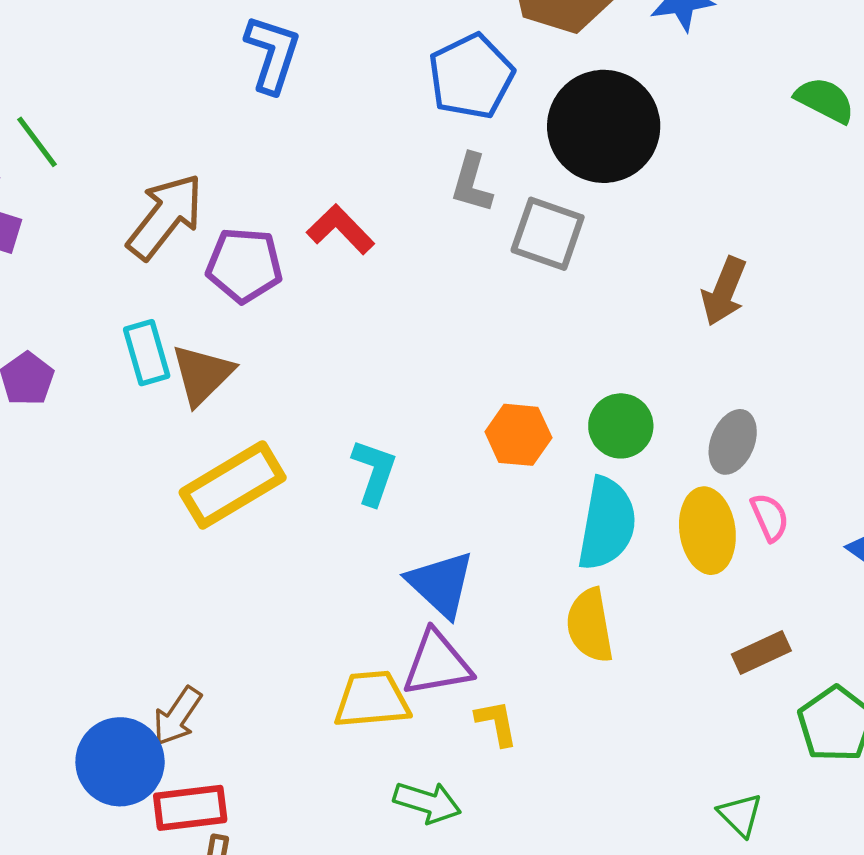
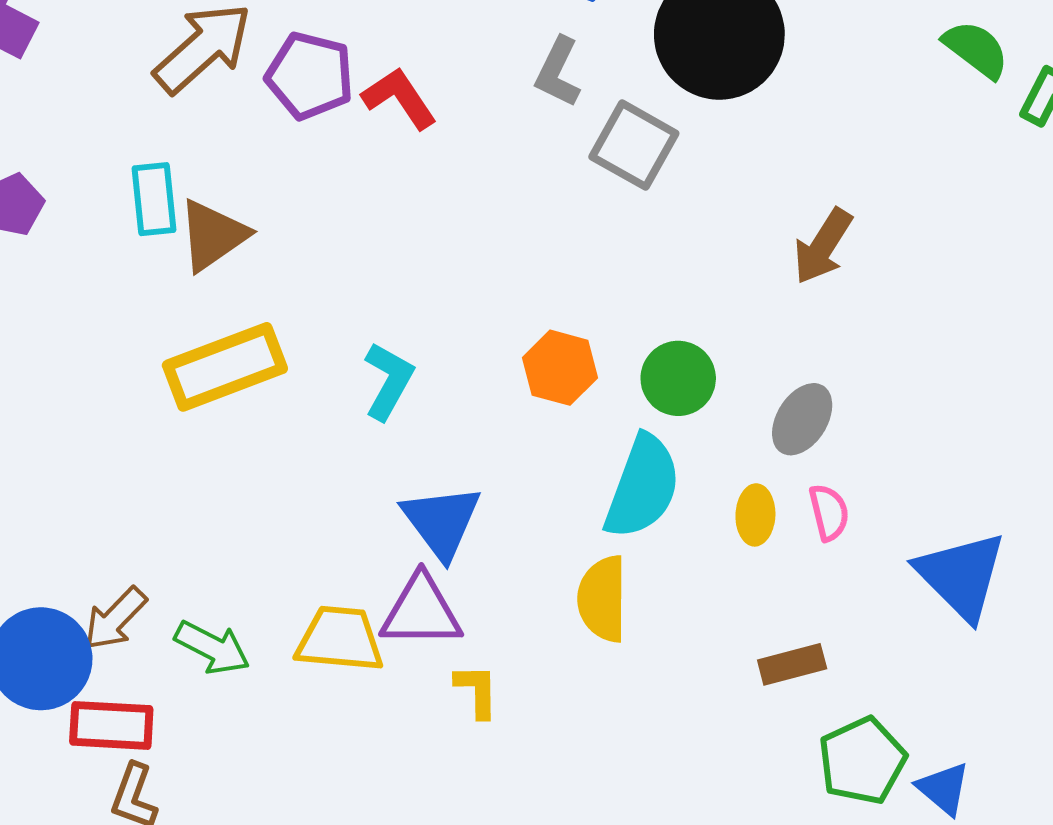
purple pentagon: (244, 265) -> (310, 76), moved
yellow ellipse: (707, 531) -> (755, 515), size x0.6
green arrow: (427, 802) -> (212, 648), moved

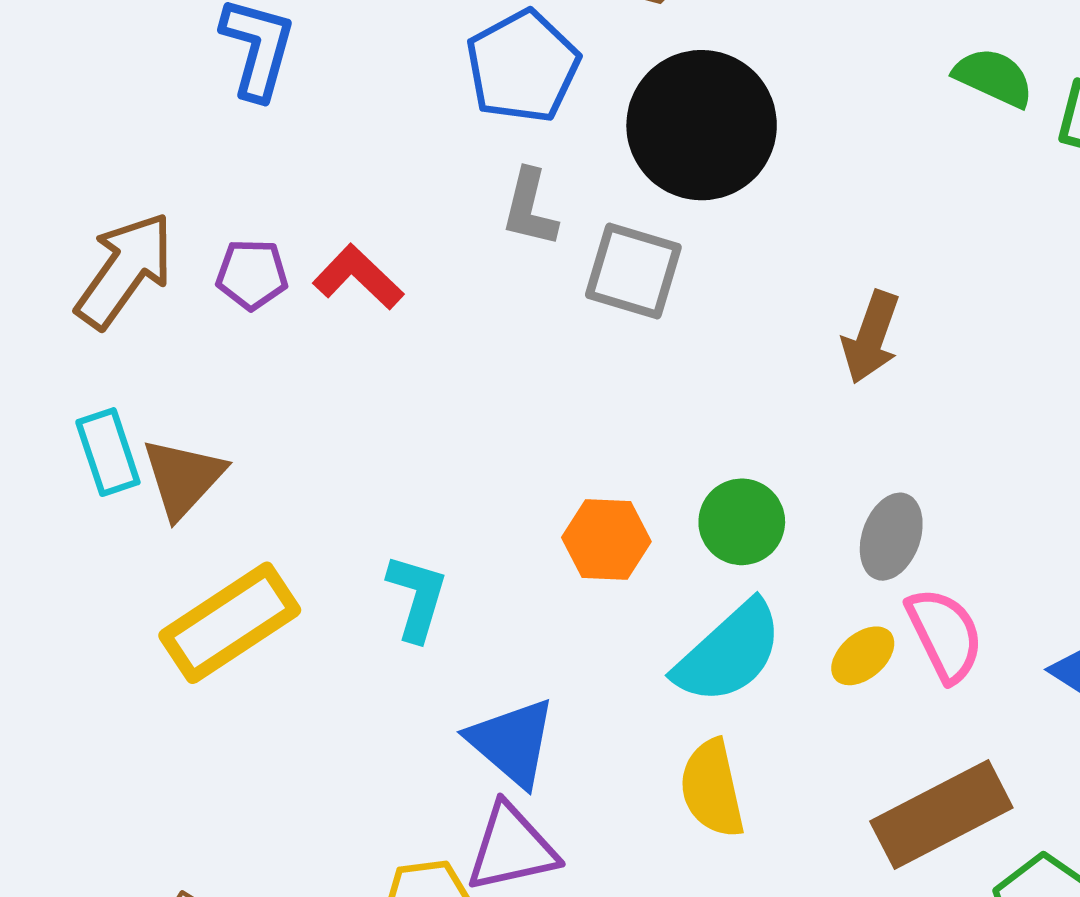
purple pentagon: (310, 76) -> (252, 274), size x0.7
cyan semicircle: (642, 487) -> (729, 653), turned 40
pink semicircle: (829, 512) -> (945, 635), size x1.5
yellow ellipse: (755, 515) -> (863, 656), turned 60
brown rectangle: (792, 664) -> (941, 814), size x1.8

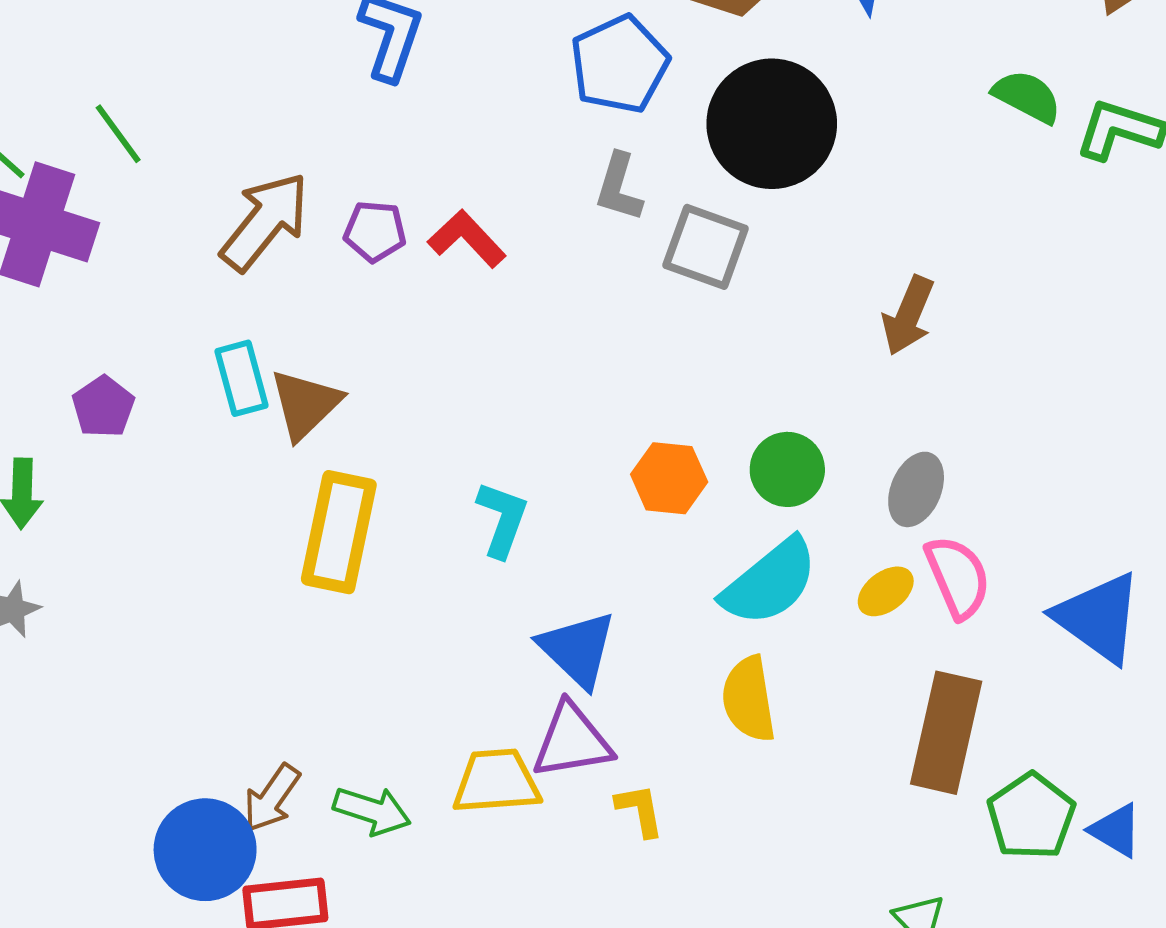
yellow rectangle: (230, 623) -> (339, 532), turned -48
brown rectangle: (941, 814) -> (946, 733), turned -53

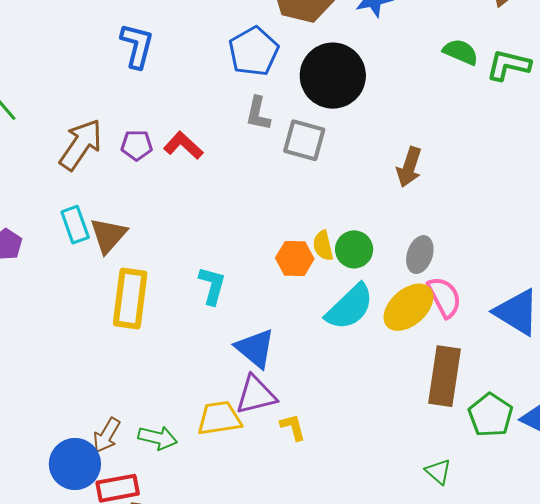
yellow ellipse: (886, 591) -> (408, 307), size x1.8
yellow semicircle: (749, 699) -> (323, 246), moved, size x0.7

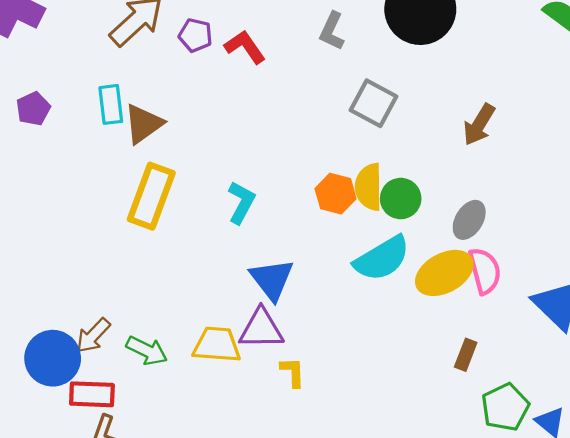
gray square: (304, 140) -> (373, 103), moved
yellow semicircle: (323, 246) -> (369, 187), size x1.4
brown rectangle: (444, 376) -> (466, 355), size x0.5

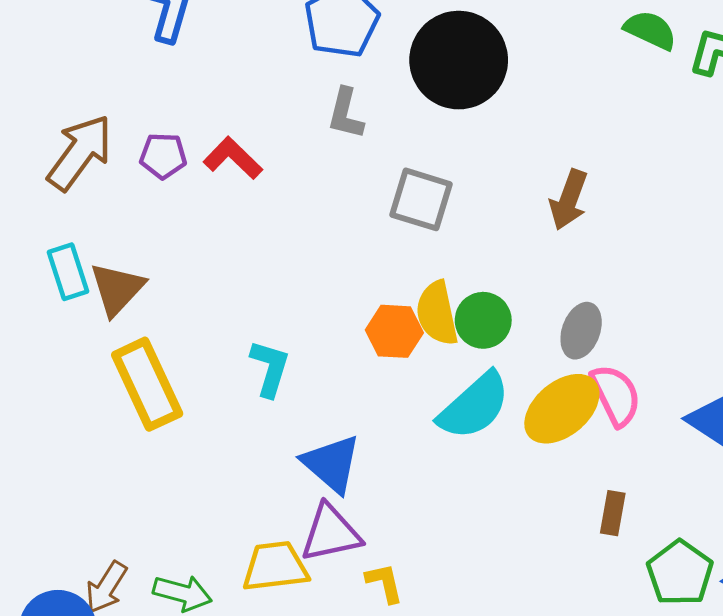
yellow rectangle: (151, 196) -> (147, 384), turned -34

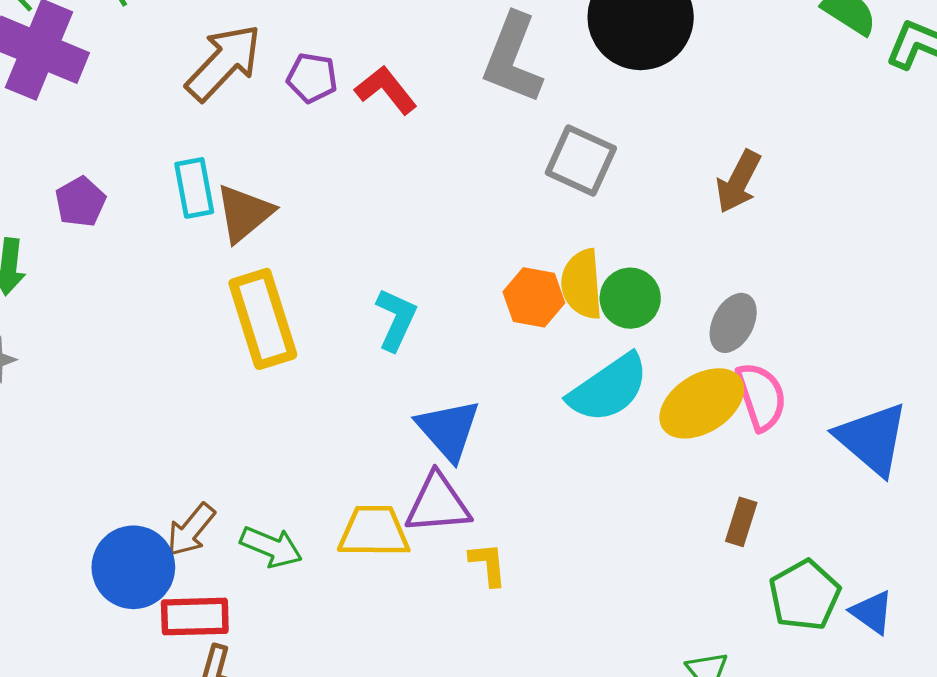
gray L-shape: (346, 114) -> (513, 58), size x1.6

